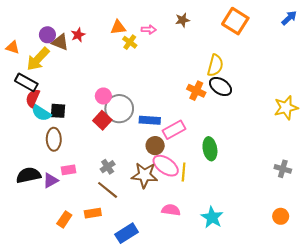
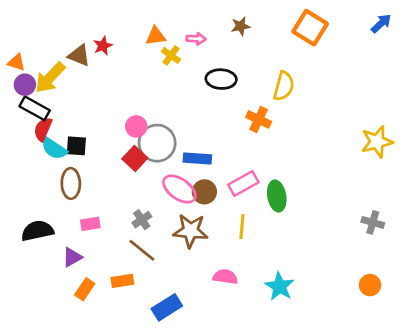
purple circle: (47, 35) -> (25, 85), moved
black ellipse: (221, 86) -> (221, 79), moved, turned -30
pink rectangle: (174, 130) -> (243, 183), moved
pink ellipse: (166, 166) -> (179, 189), moved
purple triangle: (51, 180) -> (72, 257), moved

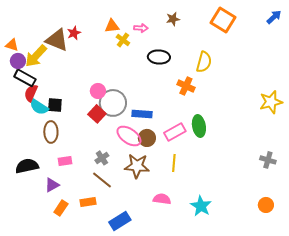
brown triangle: (79, 55) -> (57, 40), size x1.4
green ellipse: (277, 196) -> (199, 126), moved

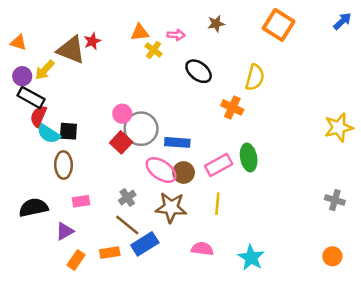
orange triangle: (12, 45) -> (18, 42), moved
yellow arrow: (36, 56) -> (45, 70), size x0.7
black ellipse: (159, 57) -> (199, 71), turned 35
blue rectangle: (120, 221) -> (145, 244), moved

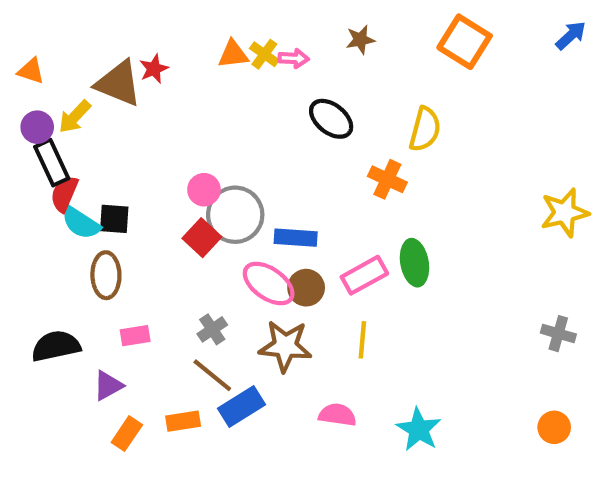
yellow cross: (154, 50) -> (264, 54), moved
black rectangle: (31, 97) -> (52, 163), turned 36

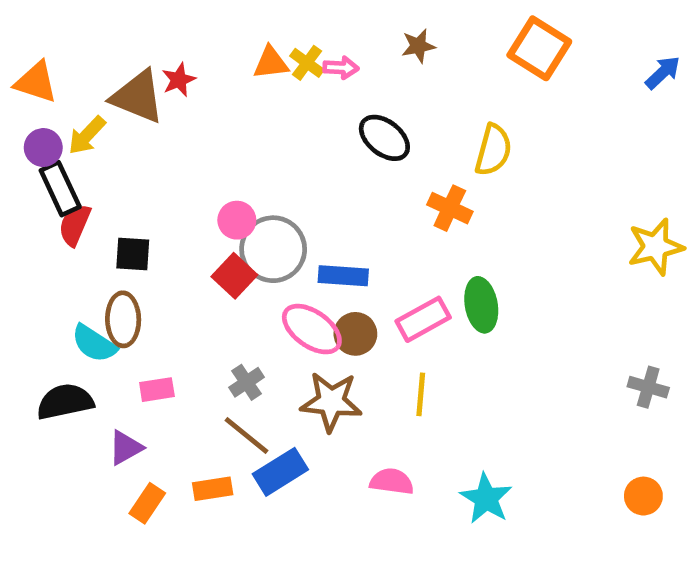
blue arrow: (571, 35) -> (663, 73), moved
orange triangle: (31, 71) -> (36, 82), size x1.4
cyan semicircle: (81, 223) -> (94, 344), moved

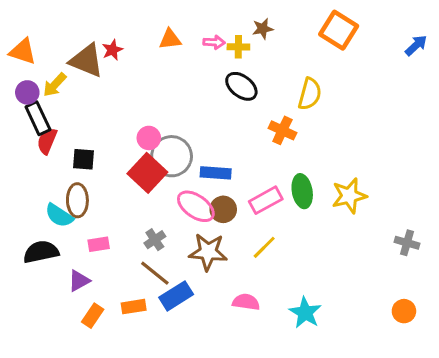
yellow cross: (307, 63) -> (238, 47), moved, turned -35
yellow star: (655, 247) -> (349, 196), moved
red square: (234, 276) -> (147, 173), size x1.4
yellow line: (421, 394) -> (264, 247), turned 40

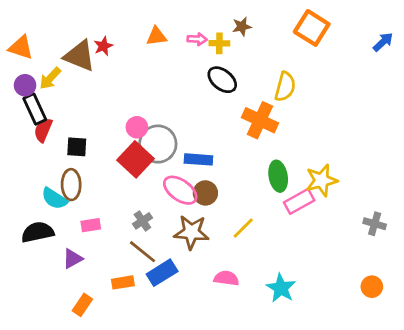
orange cross: (282, 130) -> (260, 120), size x1.4
pink rectangle: (266, 200) -> (299, 201), moved
orange rectangle: (93, 316) -> (82, 305), moved

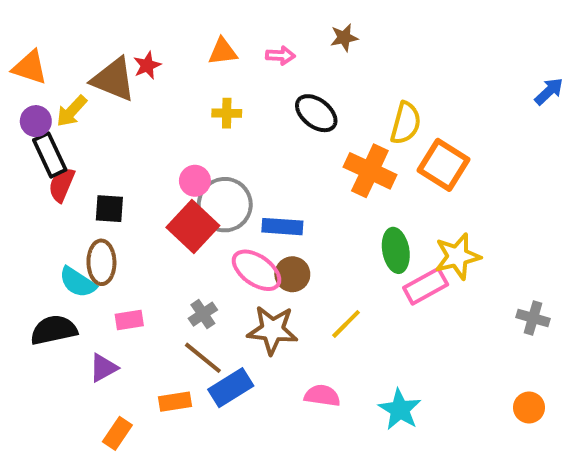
orange square: (312, 28) -> (444, 165), moved
blue arrow: (383, 42) -> (549, 91), moved
yellow cross: (219, 43) -> (227, 113), moved

